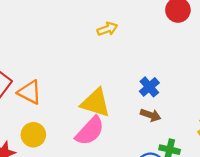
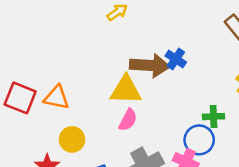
brown arrow: (151, 115) -> (150, 65), moved, size x1.8
pink semicircle: (90, 131) -> (128, 120), size x0.7

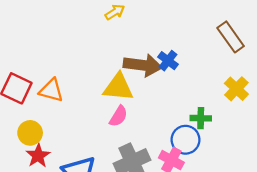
yellow circle: (72, 139) -> (30, 133), moved

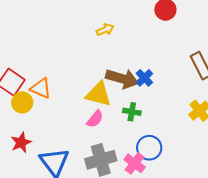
green cross: (201, 118) -> (132, 112), moved
yellow circle: (30, 133) -> (22, 102), moved

